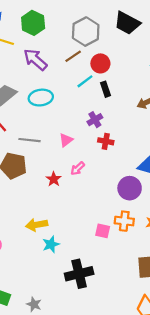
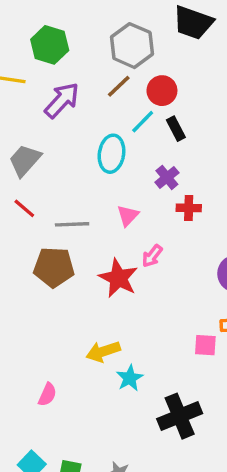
purple arrow: (35, 60) -> (62, 100), turned 100
cyan ellipse: (41, 98) -> (112, 154), moved, turned -65
red star: (54, 179) -> (118, 278), size x1.6

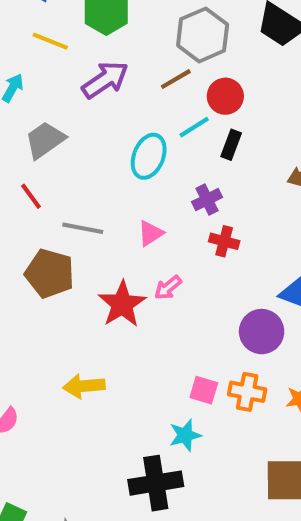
black rectangle: (176, 129) -> (231, 145), turned 35
pink square: (205, 345) -> (204, 390), moved
cyan star: (130, 378) -> (185, 435), moved

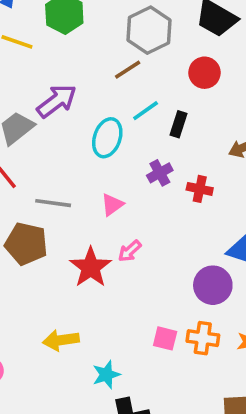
purple arrow: (105, 80) -> (57, 101), moved
red circle: (225, 96) -> (204, 73), moved
red cross: (224, 241) -> (200, 189), moved
cyan star: (185, 435) -> (106, 375), moved

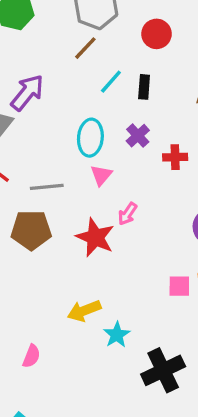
cyan ellipse: (107, 138) -> (90, 138), moved
red cross: (200, 189) -> (175, 157), moved
cyan star: (106, 375) -> (117, 335), moved

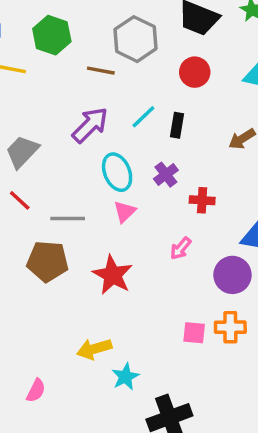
brown line: (85, 48) -> (101, 71), moved, turned 52
purple arrow: (27, 93) -> (90, 125), moved
cyan ellipse: (90, 138) -> (117, 172), turned -33
pink arrow: (127, 214) -> (181, 248), moved

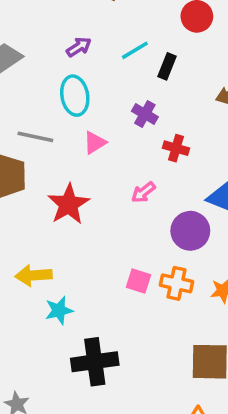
purple arrow: (90, 125) -> (79, 47), size x0.6
cyan ellipse: (117, 172) -> (75, 96), moved
purple cross: (166, 175) -> (145, 114), turned -35

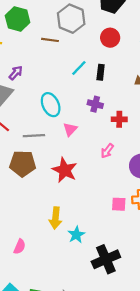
purple arrow: (79, 47) -> (16, 73), moved
yellow arrow: (34, 275) -> (56, 218), turned -65

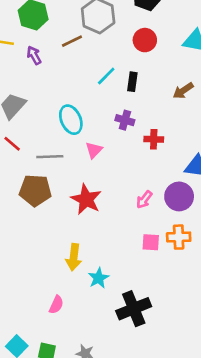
brown line: (50, 40) -> (72, 41), turned -35
purple arrow: (16, 73) -> (34, 55), moved, turned -72
pink arrow: (107, 151) -> (144, 200), moved
pink semicircle: (20, 247) -> (56, 305), moved

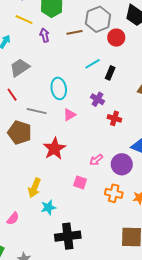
red circle: (145, 40) -> (116, 38), moved
pink square: (151, 242) -> (80, 182), moved

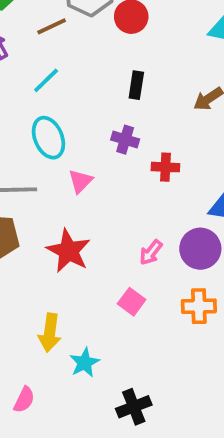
cyan line: (92, 64) -> (46, 80), moved
pink square: (80, 182) -> (132, 302), turned 32
black cross: (68, 236) -> (134, 407), size x0.7

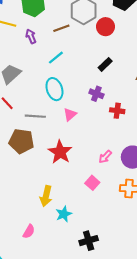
black rectangle: (136, 85) -> (105, 64), turned 32

